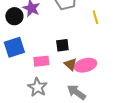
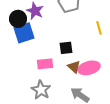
yellow line: (95, 17) -> (99, 28), moved
blue square: (14, 47) -> (24, 33), moved

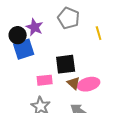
yellow line: (99, 28) -> (99, 33), moved
black square: (66, 48) -> (66, 64), size x1.5

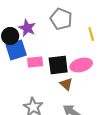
pink rectangle: (45, 80) -> (35, 62), moved
pink ellipse: (89, 84) -> (81, 65), moved

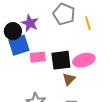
yellow line: (91, 34) -> (88, 23), moved
brown triangle: (66, 84) -> (69, 79), turned 32

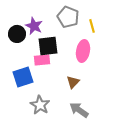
blue square: (19, 45) -> (23, 77), moved
black square: (61, 60) -> (48, 46), moved
pink ellipse: (84, 60) -> (83, 51), moved, turned -65

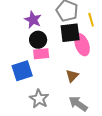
black circle: (17, 34) -> (38, 40), moved
black square: (48, 46) -> (70, 33), moved
pink ellipse: (83, 51) -> (82, 45), turned -30

